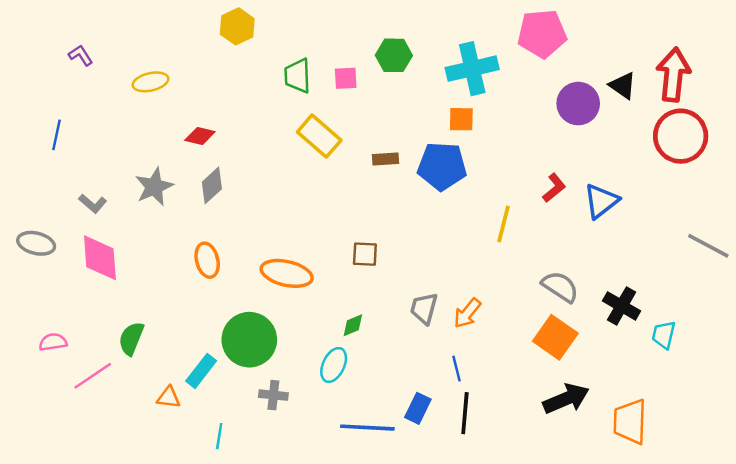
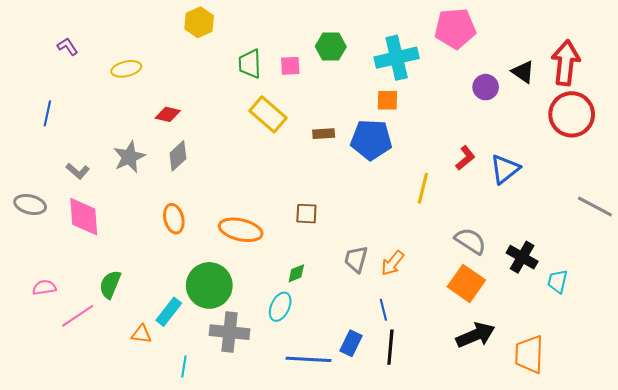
purple circle: (578, 104) -> (486, 87), size x0.7
gray cross: (273, 395) -> (230, 332), size x1.6

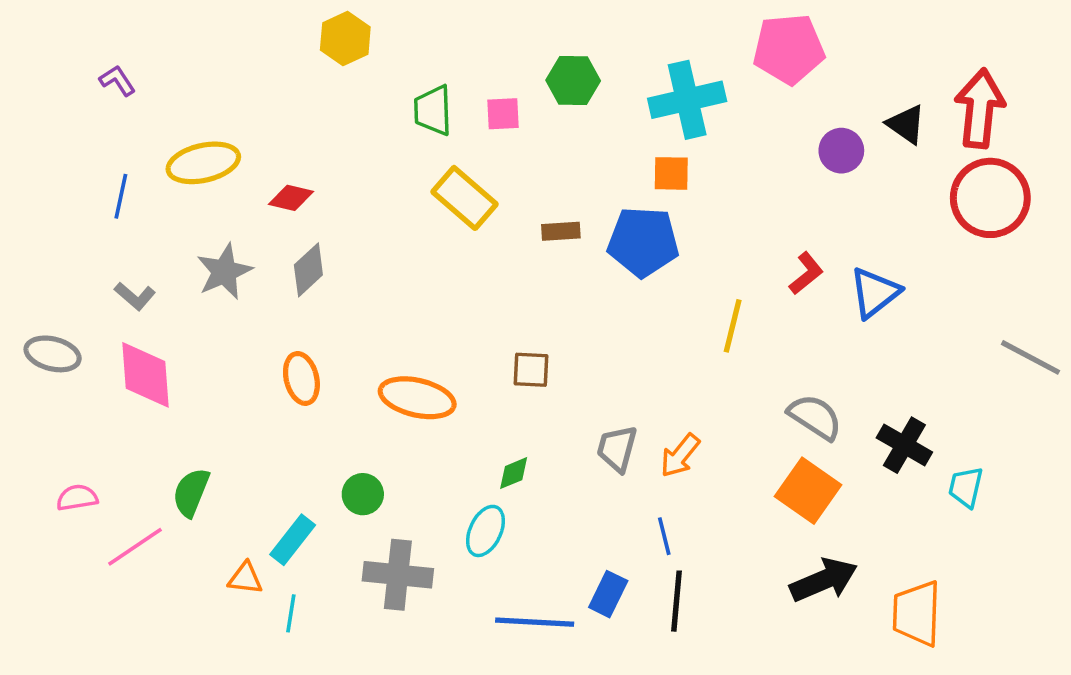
yellow ellipse: (126, 69) -> (203, 163), moved, size x1.4
blue line: (47, 113) -> (121, 196), moved
green circle: (209, 285) -> (363, 494), size x0.5
cyan line: (184, 366) -> (291, 613), moved

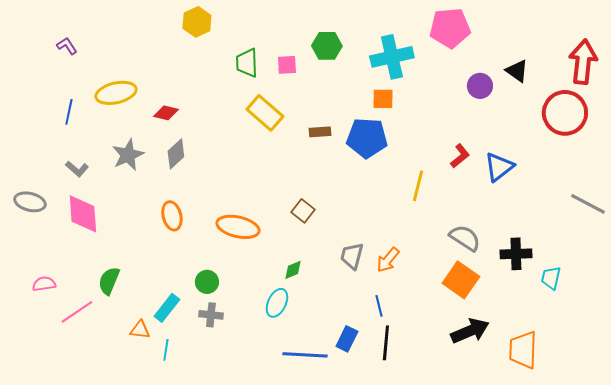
red arrow: (980, 109) -> (583, 62), moved
brown square: (531, 370) -> (303, 211), turned 35
black cross: (904, 445) -> (516, 254), turned -32
gray cross: (398, 575) -> (211, 315), moved, size x0.6

